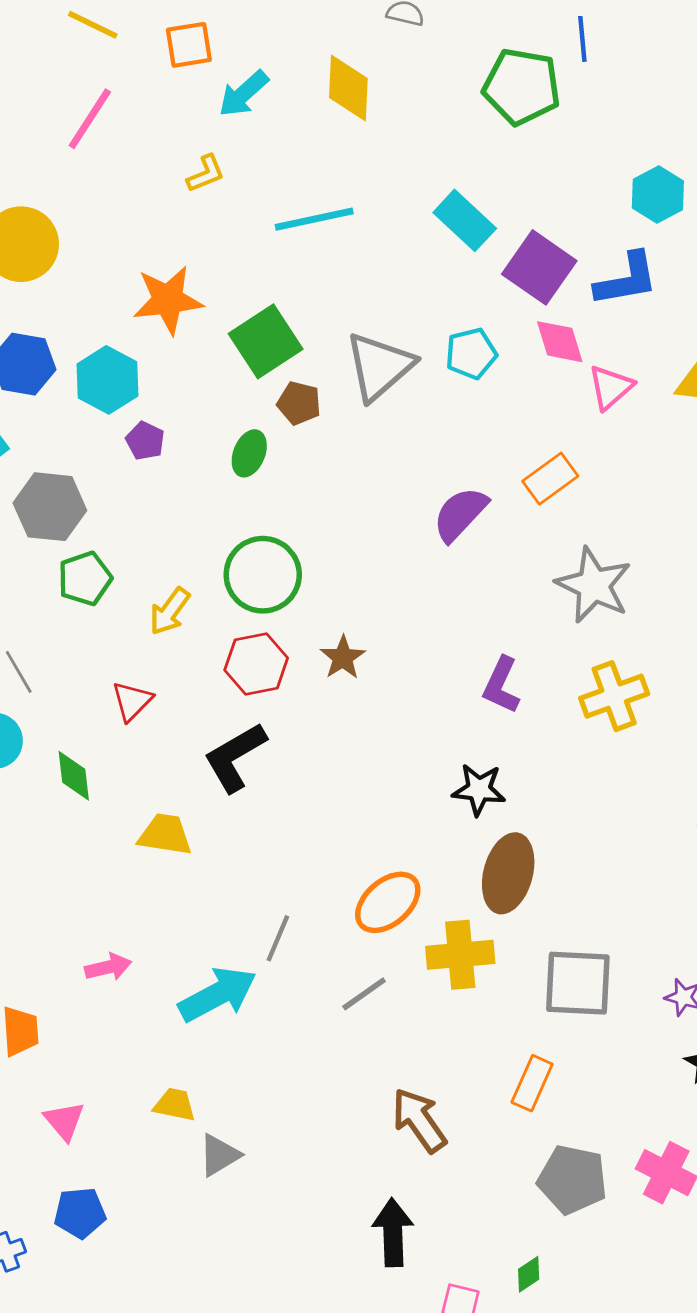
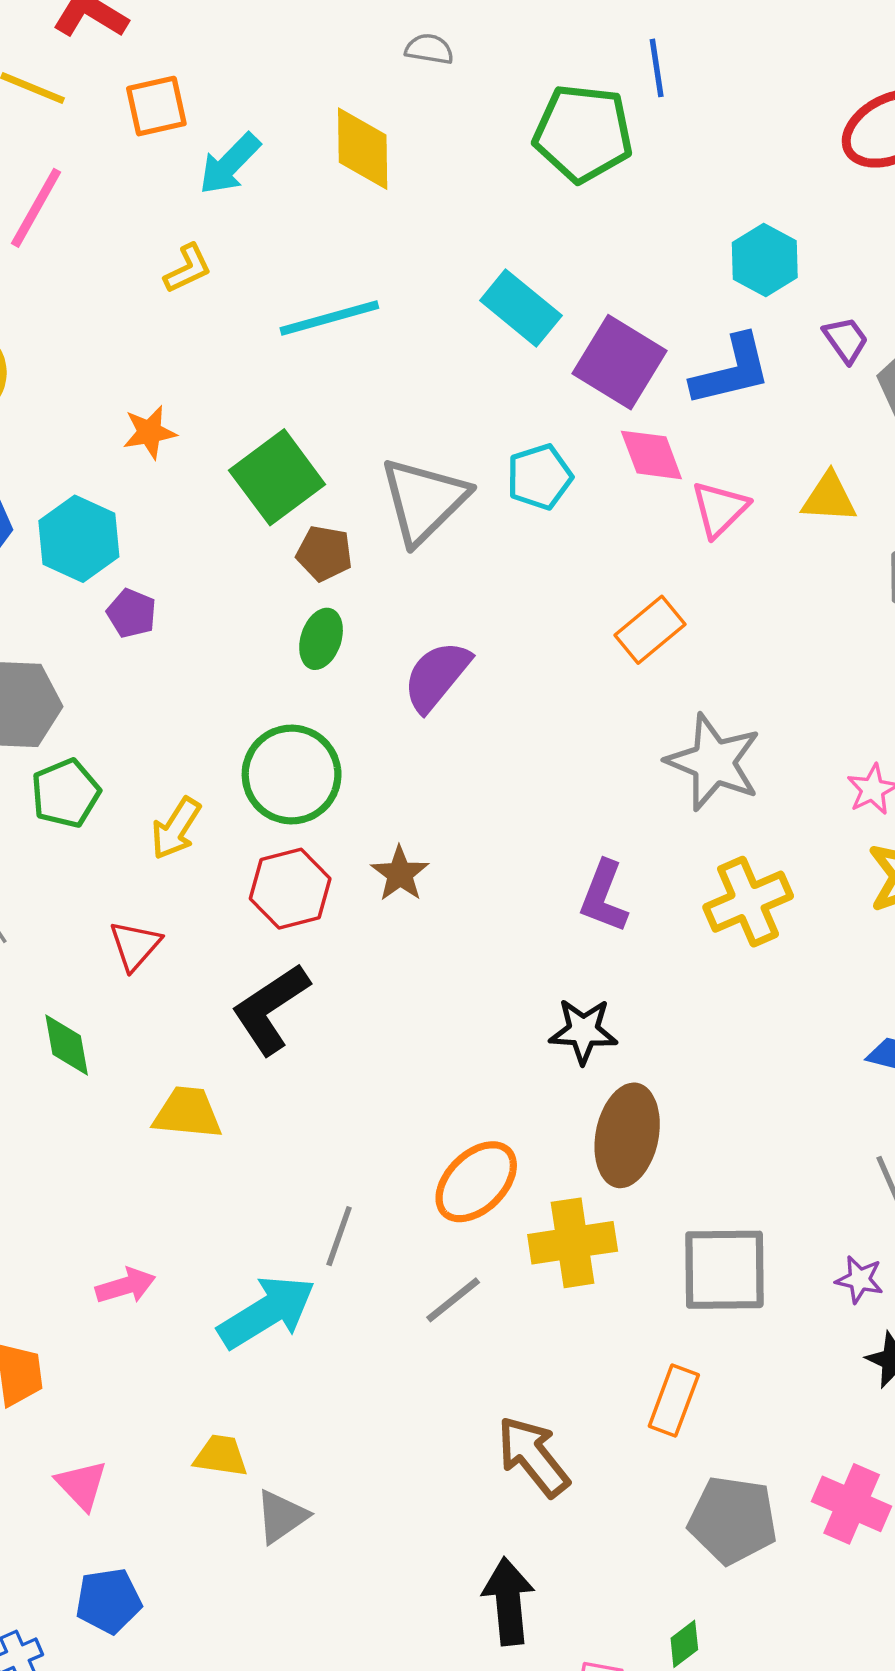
orange star: (168, 300) -> (149, 432), size x0.6
green ellipse: (249, 453) -> (321, 639), moved
purple semicircle: (460, 514) -> (437, 676), moved

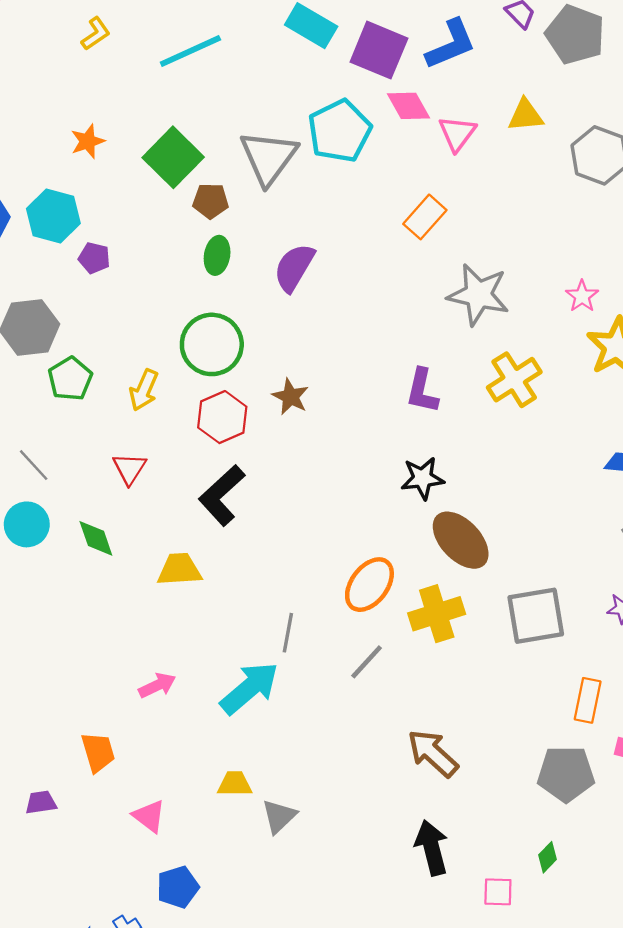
cyan pentagon: (539, 477) -> (340, 131), size x1.5
brown ellipse: (627, 1135) -> (461, 540), turned -46
orange rectangle: (674, 1401) -> (588, 700), moved

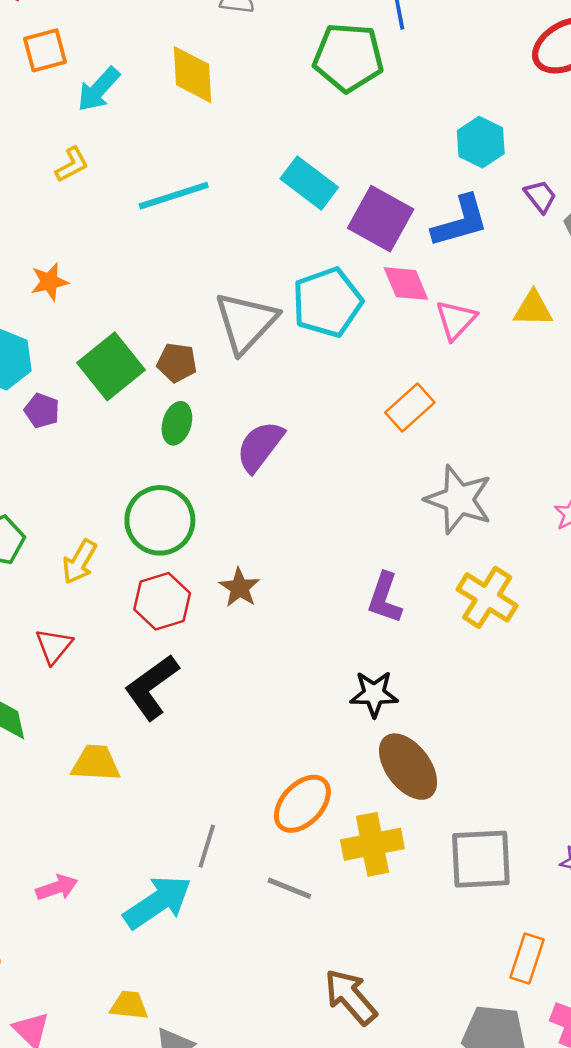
green square: (173, 157) -> (111, 366), moved
yellow cross: (514, 380) -> (487, 597), turned -32
gray line: (367, 662) -> (289, 888), turned 63

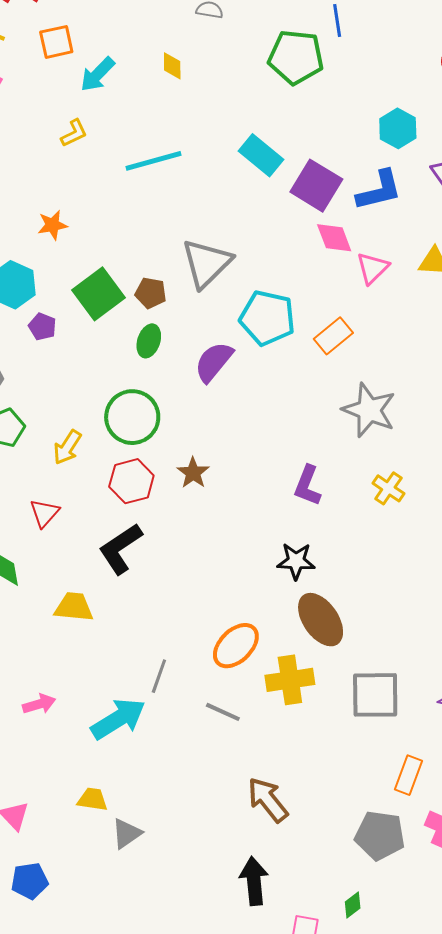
yellow diamond: (192, 75) -> (172, 66), size x0.6
cyan pentagon: (327, 302) -> (267, 318), moved, turned 30
yellow cross: (487, 597) -> (388, 488), size x0.7

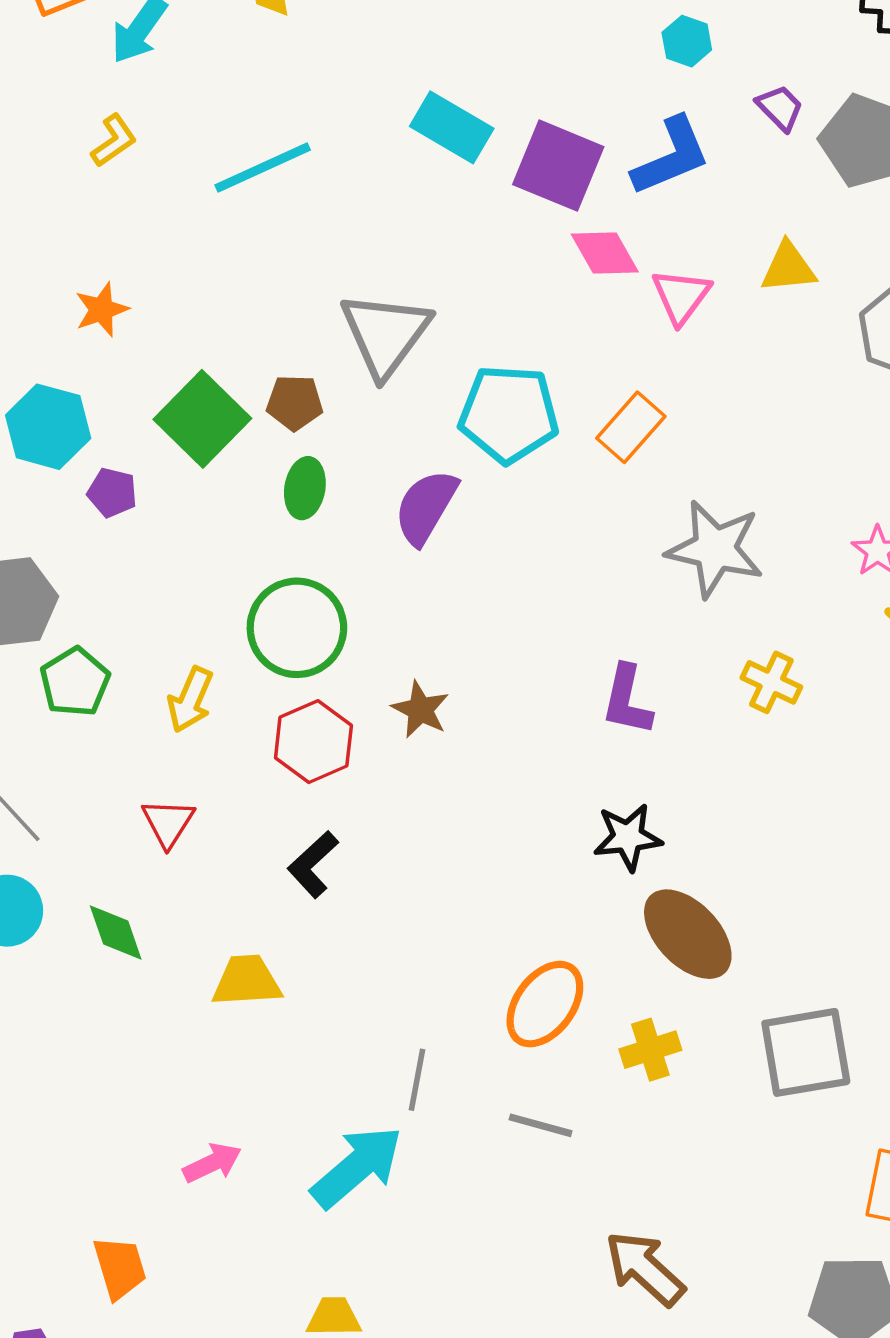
cyan hexagon: (398, 128) -> (687, 41), size x0.7
black L-shape: (120, 549) -> (313, 864), size x0.7
yellow cross: (290, 680) -> (650, 1050), size x0.7

